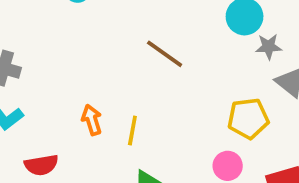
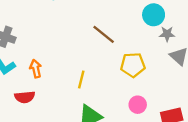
yellow pentagon: (248, 118) -> (133, 65), moved
orange arrow: (92, 120) -> (36, 69), moved

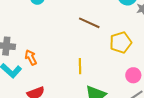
orange arrow: (36, 69) -> (31, 57), moved

